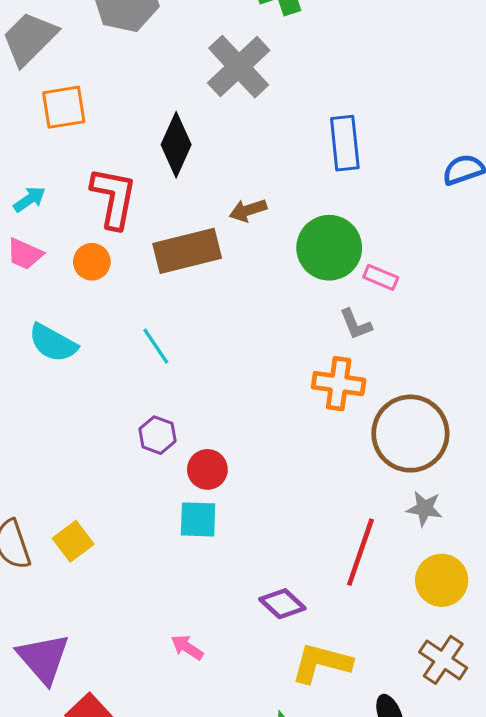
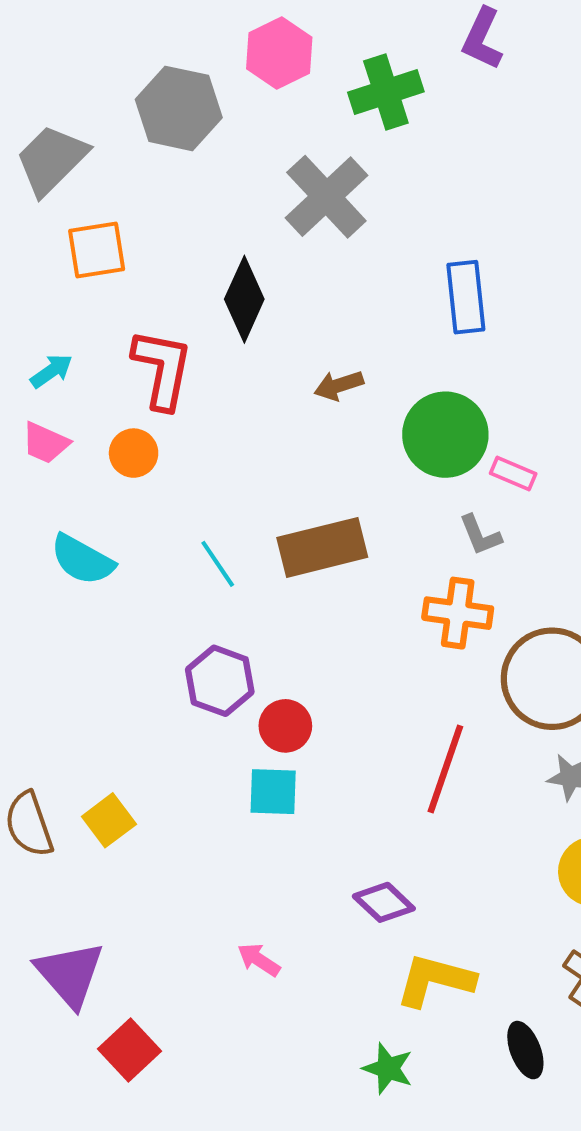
brown rectangle: (187, 251) -> (322, 547), moved
purple hexagon: (157, 435) -> (220, 681), size x1.4
red line: (360, 552) -> (445, 769), moved

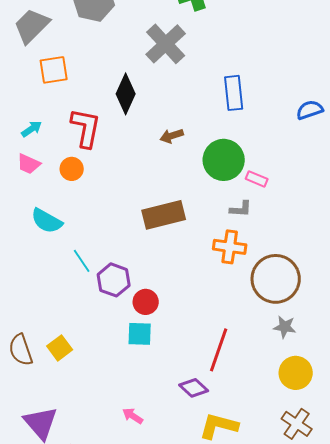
gray L-shape: (480, 535) -> (241, 209), turned -65
cyan line: (218, 564) -> (82, 261), moved
red line: (445, 769) -> (219, 350), moved

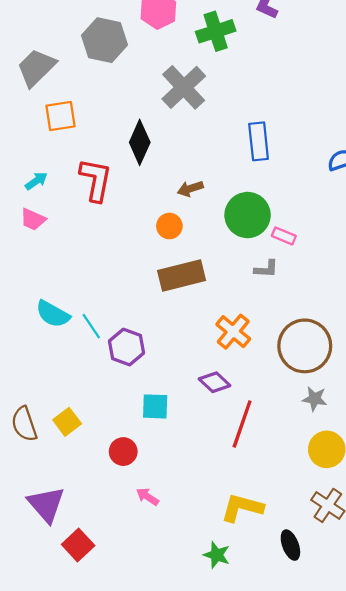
orange circle: (72, 169) -> (169, 226), moved
cyan semicircle: (47, 221) -> (53, 314), moved
orange cross: (230, 247) -> (233, 332), moved, turned 32
red circle: (146, 302) -> (123, 452), moved
purple diamond: (194, 388) -> (215, 382), moved

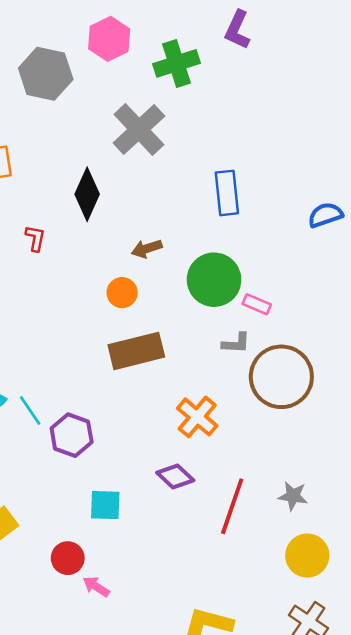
red L-shape: (96, 180) -> (35, 238), size x0.5
brown circle: (305, 346) -> (281, 377), moved
red line: (242, 424) -> (232, 506), moved
pink arrow: (147, 497) -> (96, 587), moved

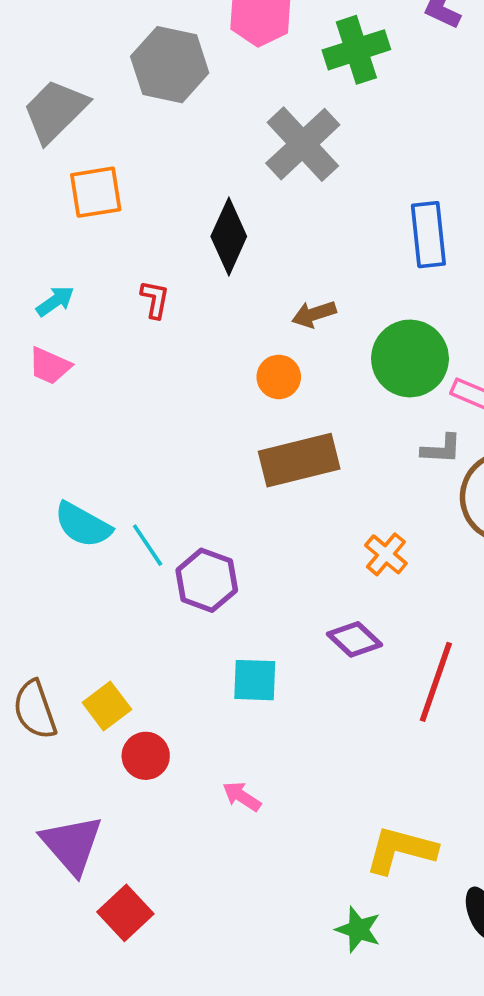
orange cross: (197, 417) -> (386, 554), size x0.7
red circle: (68, 558) -> (146, 756), moved

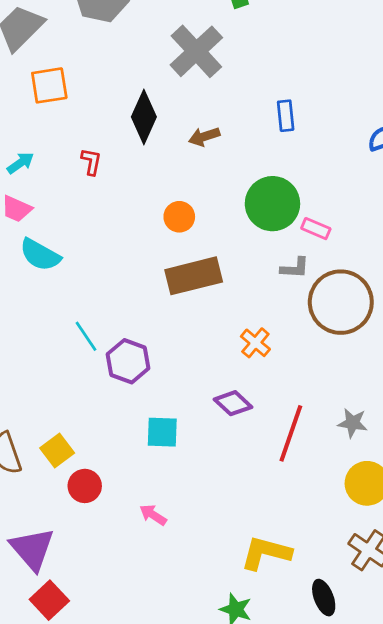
blue rectangle: (428, 235) -> (286, 116), size x0.7
brown arrow: (314, 314) -> (204, 137), moved
cyan semicircle: (83, 525) -> (40, 255), moved
red square: (125, 913) -> (49, 600), moved

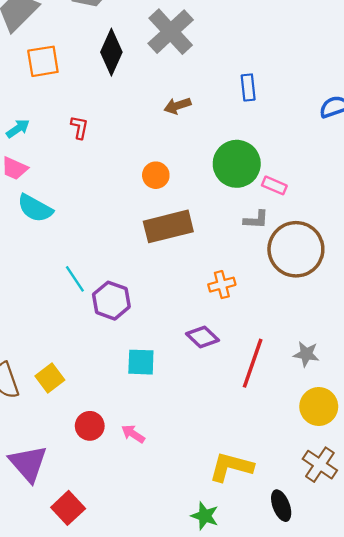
black diamond: (144, 117) -> (111, 52), moved
orange cross: (255, 343) -> (222, 285), turned 35
red circle: (85, 486) -> (90, 426), moved
red square: (49, 600) -> (68, 508), moved

